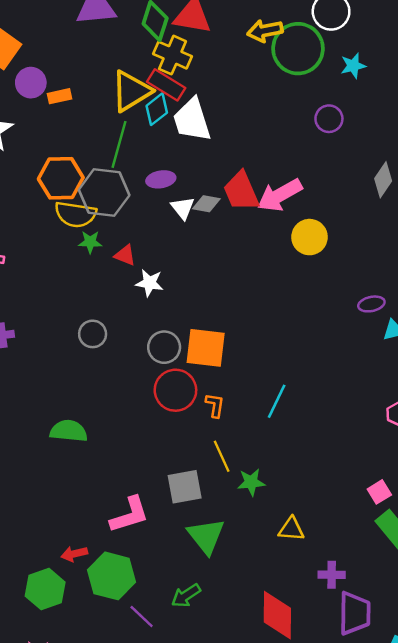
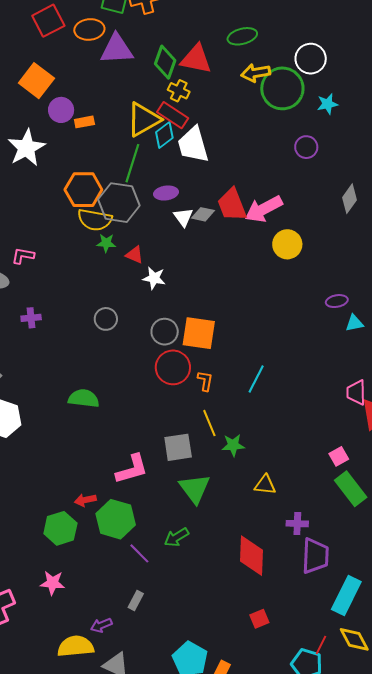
yellow cross: (173, 55) -> (179, 91), size x0.7

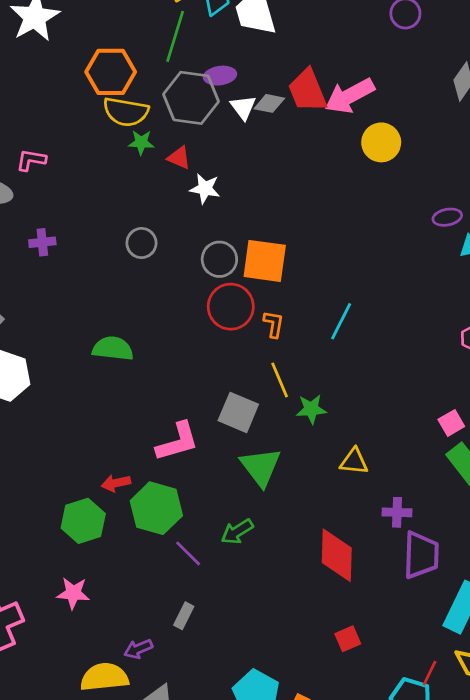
gray hexagon: (119, 203) -> (191, 98), moved
gray square: (178, 447) -> (238, 412), turned 32

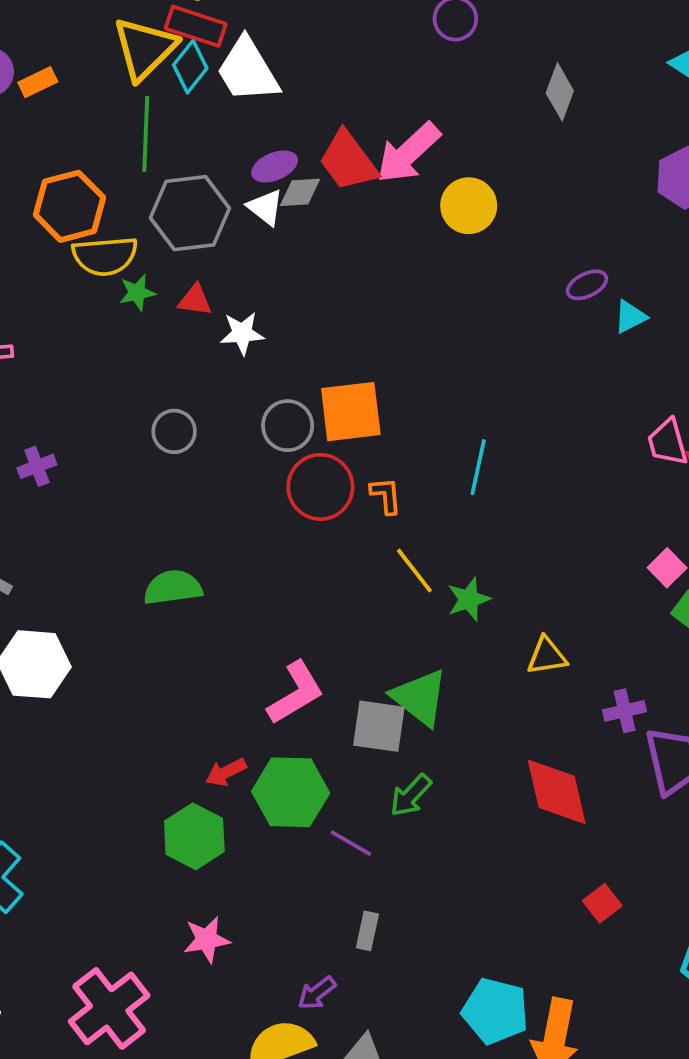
purple ellipse: (220, 76) -> (275, 166), moved
gray square: (238, 412) -> (379, 726), moved

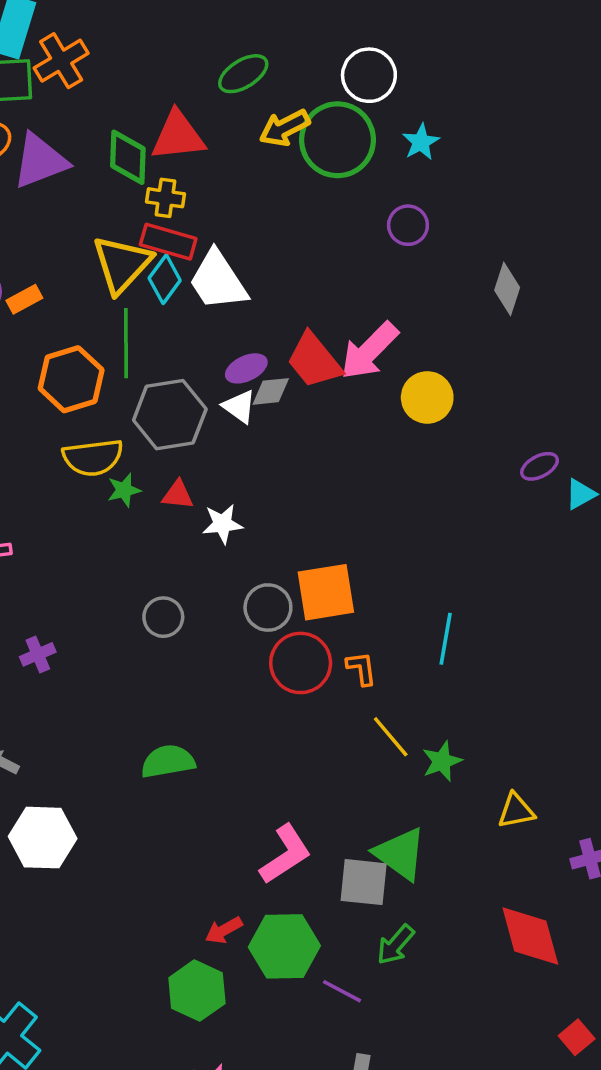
orange hexagon: (69, 206) -> (71, 379), moved

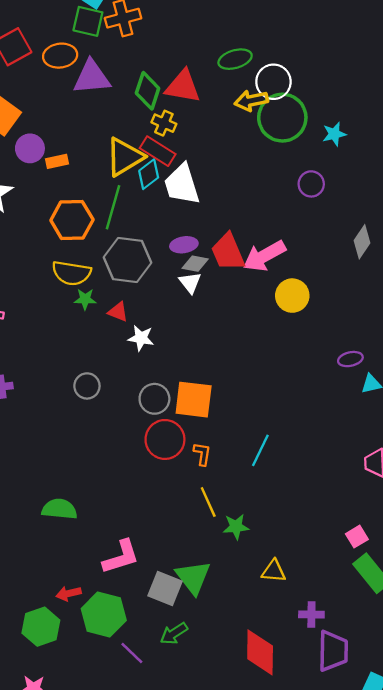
white circle: (369, 75) -> (273, 82), moved
white triangle: (239, 407) -> (190, 283), moved
green semicircle: (168, 761) -> (59, 509), moved

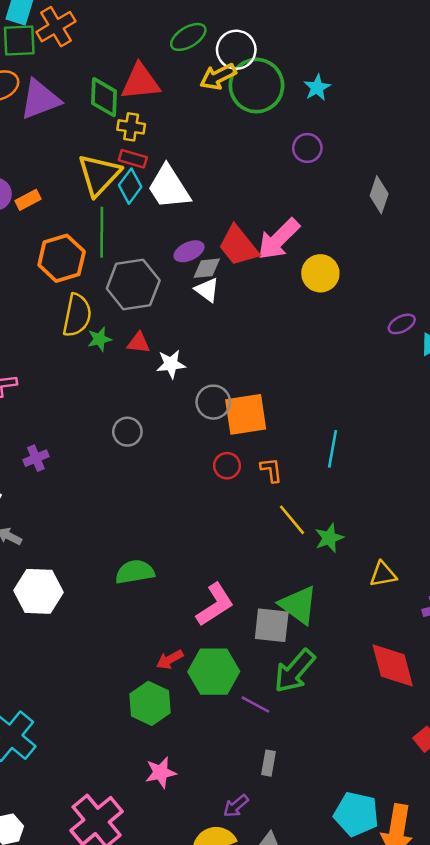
red rectangle: (158, 151) -> (133, 159), size x0.7
yellow semicircle: (71, 273) -> (77, 315), turned -72
gray circle: (154, 399) -> (213, 402), moved
red circle: (165, 439) -> (227, 466), size x0.6
green arrow: (174, 633) -> (295, 671), size x1.5

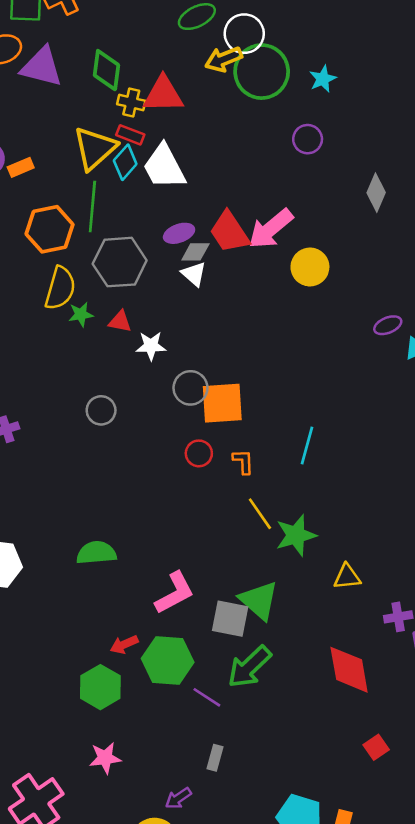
red triangle: (140, 82) -> (163, 94), moved
purple triangle: (40, 99) -> (42, 67), turned 30
green star: (329, 538) -> (296, 535), size x1.4

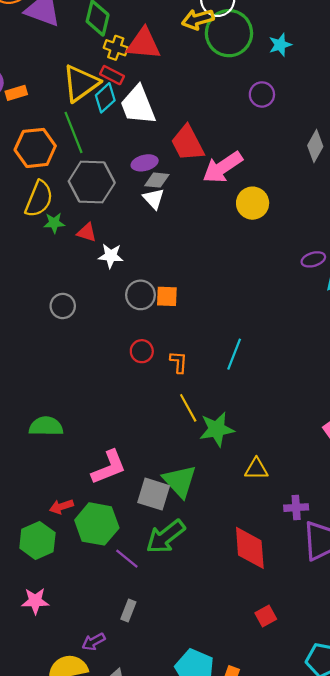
green line: (92, 207) -> (74, 132), turned -33
red trapezoid: (229, 232) -> (188, 143), moved
orange square: (222, 403) -> (167, 296), moved, size x0.6

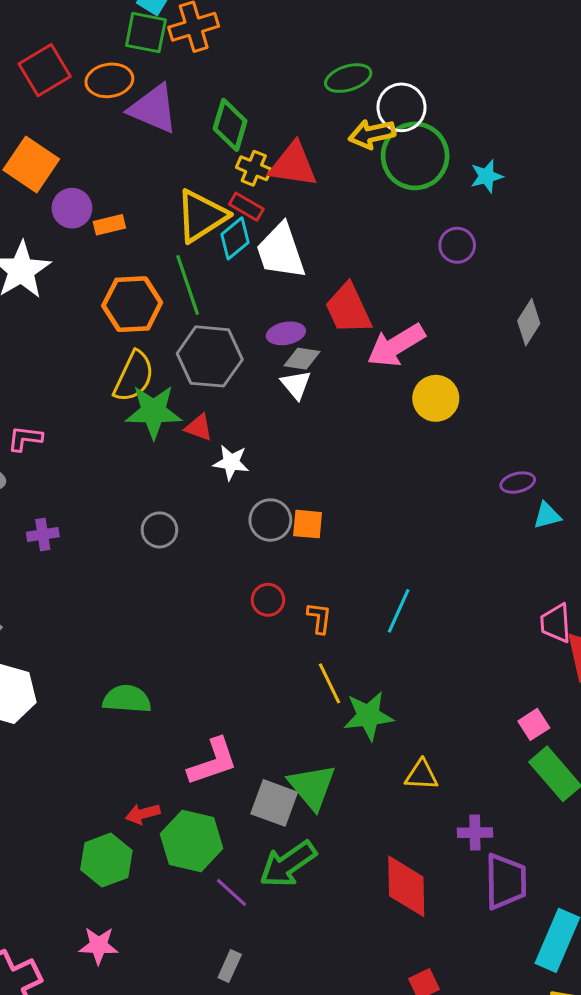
green star: (54, 223) -> (153, 412), size x1.8

